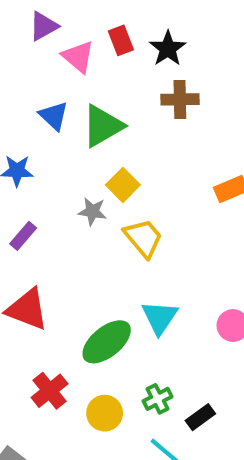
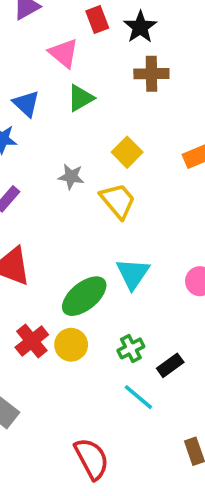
pink triangle: (78, 57) -> (64, 53), moved
blue triangle: (54, 116) -> (26, 104), moved
green triangle: (103, 126) -> (80, 98), size x0.7
yellow square: (123, 185) -> (127, 152), moved
yellow circle: (105, 413) -> (71, 345), moved

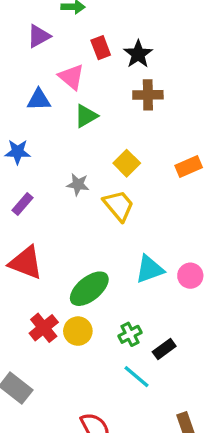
blue triangle: (26, 104) -> (39, 100), moved, turned -45
cyan triangle: (133, 274) -> (150, 269), moved, turned 36

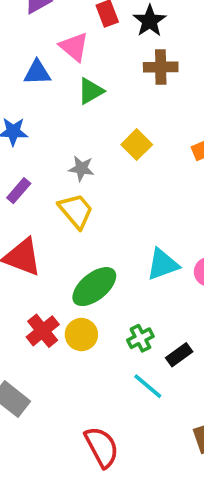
yellow trapezoid: (119, 206) -> (76, 211), moved

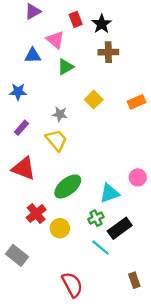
cyan triangle: (163, 264) -> (110, 193), moved
yellow circle: (81, 335) -> (60, 228), moved
black rectangle: (179, 355) -> (120, 228), size x1.5

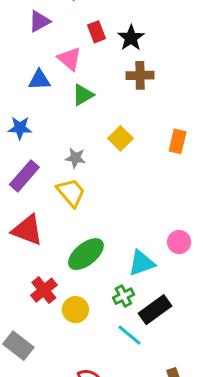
orange rectangle: (137, 102) -> (178, 141), turned -54
purple rectangle: (21, 128) -> (24, 176), size x1.5

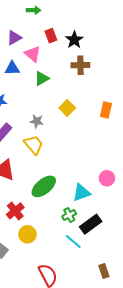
purple triangle: (39, 21) -> (14, 38), moved
yellow circle: (75, 310) -> (27, 234), moved

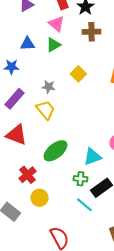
pink triangle: (33, 54) -> (56, 24), moved
blue triangle: (12, 68) -> (27, 44), moved
green cross: (69, 215) -> (80, 179), turned 32

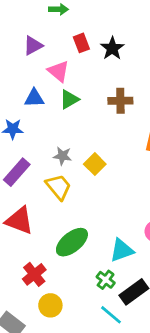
pink triangle: (56, 24) -> (58, 71), moved
brown cross: (91, 32) -> (120, 101), moved
yellow square: (78, 74) -> (95, 164), moved
green cross: (80, 179) -> (106, 280), turned 32

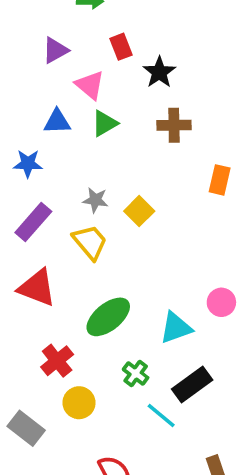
black star: (112, 48) -> (159, 72), moved
green cross: (106, 280) -> (136, 373), moved

